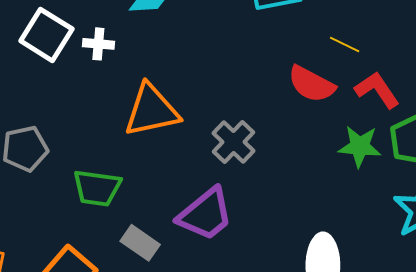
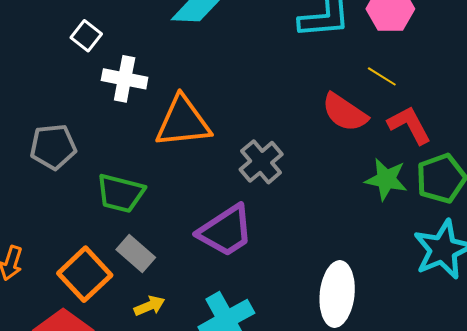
white square: (46, 35) -> (86, 36), size x0.6
white cross: (98, 44) -> (125, 79), moved, size x1.4
gray rectangle: (140, 243) -> (136, 254), moved

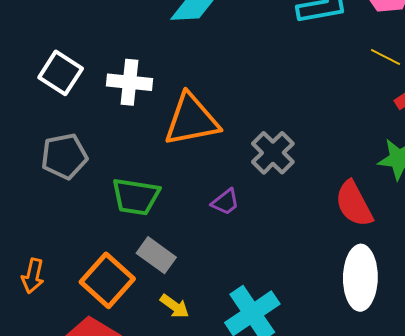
white square: (86, 36) -> (61, 73), moved, size x1.4
red semicircle: (345, 112) -> (354, 204), moved, turned 33
purple trapezoid: (226, 231) -> (225, 202), moved, size x0.5
yellow arrow: (149, 306) -> (175, 306), turned 64

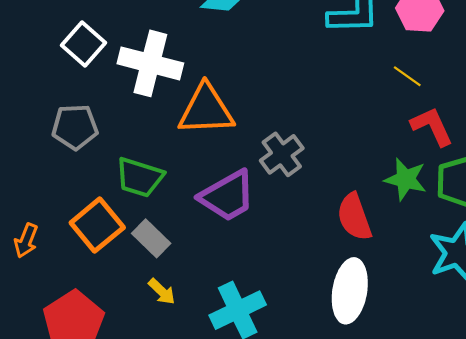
white cross: (130, 82) -> (150, 63), size x1.4
purple trapezoid: (225, 202) -> (227, 196), size x2.0
orange square: (107, 280) -> (97, 225), moved

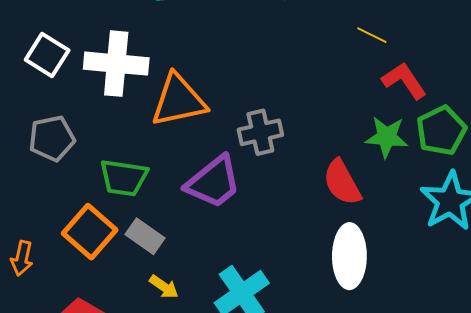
gray cross: (282, 154) -> (260, 132), turned 33

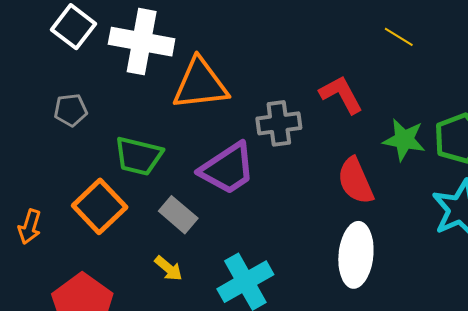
red L-shape: (404, 81) -> (341, 94), moved
gray pentagon: (52, 138) -> (71, 110), size x0.7
gray rectangle: (145, 236) -> (178, 215), moved

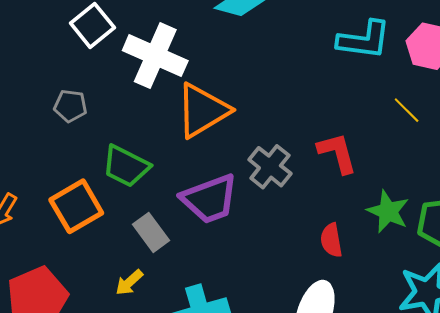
orange triangle: (200, 84) -> (203, 110), turned -38
gray cross: (279, 123) -> (270, 167), turned 33
red semicircle: (355, 181) -> (331, 240), size x0.7
yellow arrow: (168, 268) -> (129, 282), turned 84

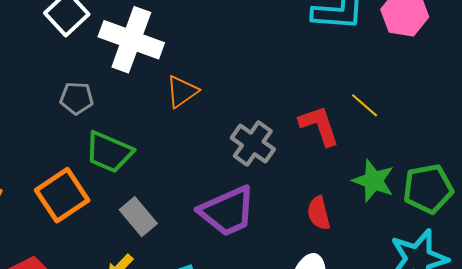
gray pentagon: (70, 106) -> (77, 98), moved
orange triangle: (203, 110) -> (182, 92), size x0.6
yellow line: (407, 110) -> (365, 105), moved
purple trapezoid: (210, 199) -> (227, 211), moved

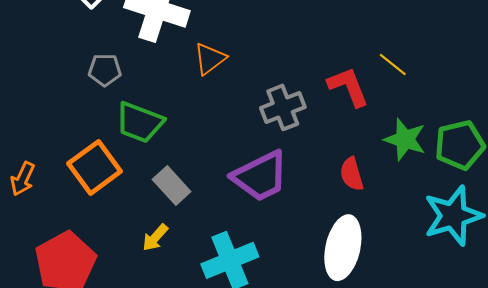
gray cross: (253, 144) -> (283, 107), turned 36

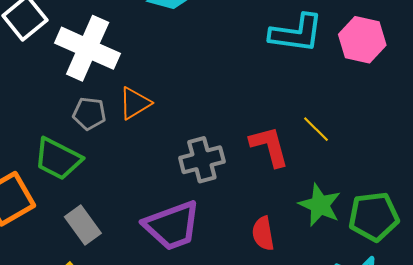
gray pentagon: (105, 70) -> (89, 114), moved

